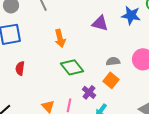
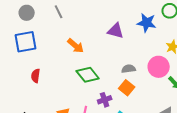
orange arrow: (60, 38) -> (76, 46), turned -36
purple cross: (89, 92) -> (105, 100), turned 32

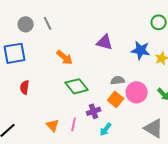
gray circle: (27, 13) -> (26, 24), moved
blue star: (147, 23) -> (141, 50), moved
pink circle: (159, 67) -> (137, 92), moved

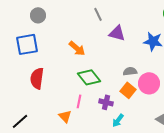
gray line: (48, 23) -> (98, 14), moved
red semicircle: (25, 87) -> (37, 78), size x1.5
purple cross: (94, 111) -> (106, 102), turned 32
pink line: (74, 124) -> (79, 101), moved

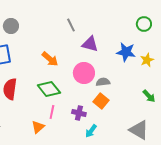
green diamond: (89, 77) -> (49, 89), moved
pink circle: (149, 83) -> (84, 73), moved
orange triangle: (65, 116) -> (38, 127), turned 32

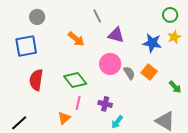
orange arrow: (50, 59) -> (76, 39), moved
yellow star: (147, 60) -> (174, 37), moved
gray semicircle: (103, 82) -> (129, 73), turned 64
orange square: (101, 101) -> (149, 72), moved

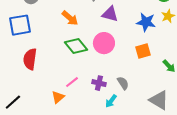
orange square: (149, 72) -> (143, 51), turned 35
gray semicircle: (129, 73) -> (123, 83), moved
green diamond: (75, 80) -> (76, 46), moved
pink line: (78, 103) -> (72, 82), turned 40

